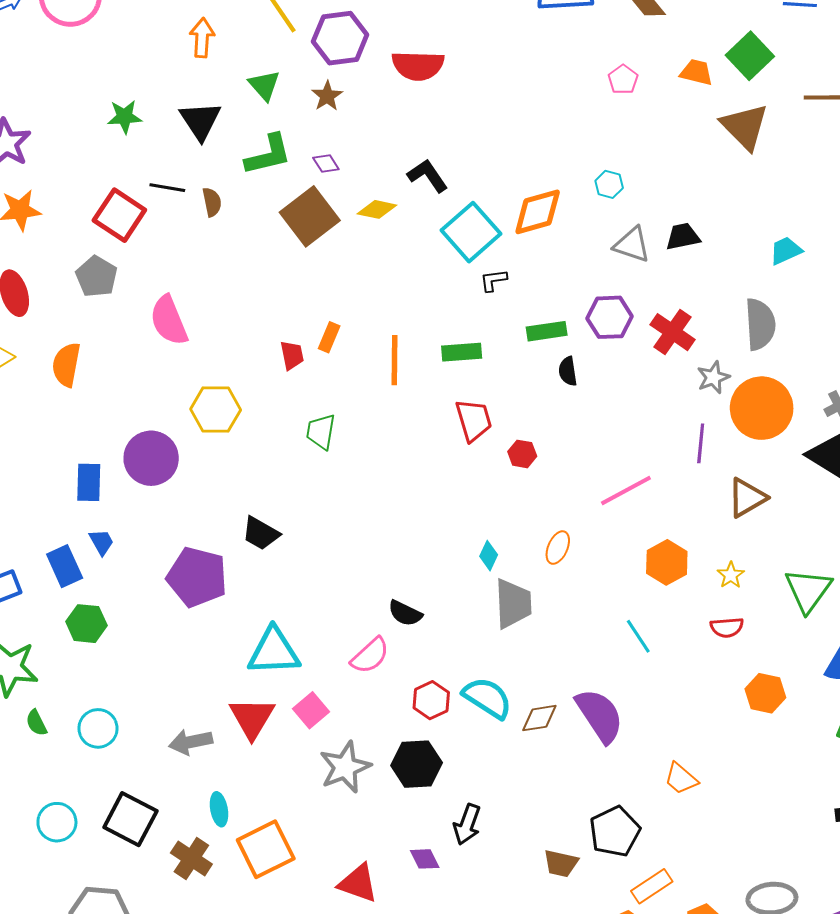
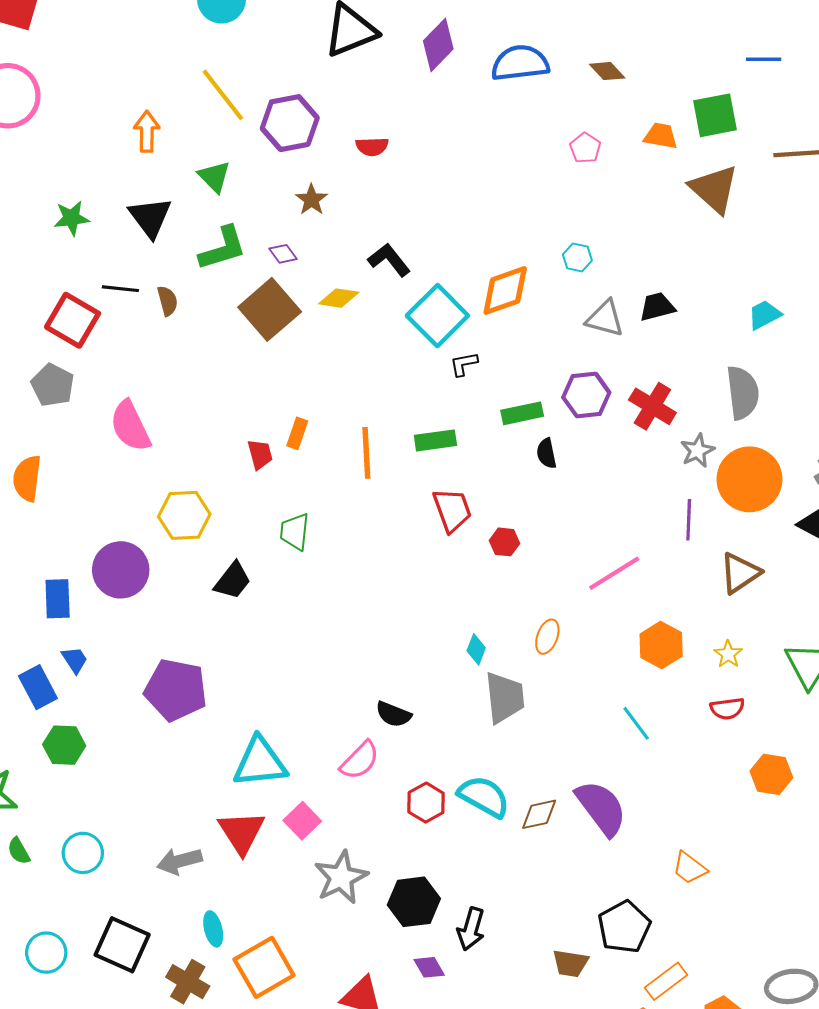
green square: (750, 56) -> (715, 115), turned 36
red semicircle: (418, 66) -> (372, 147), size x0.6
brown star: (327, 96) -> (311, 200), moved
black trapezoid: (261, 533) -> (233, 581), moved, turned -78
black hexagon: (417, 764) -> (414, 902), moved

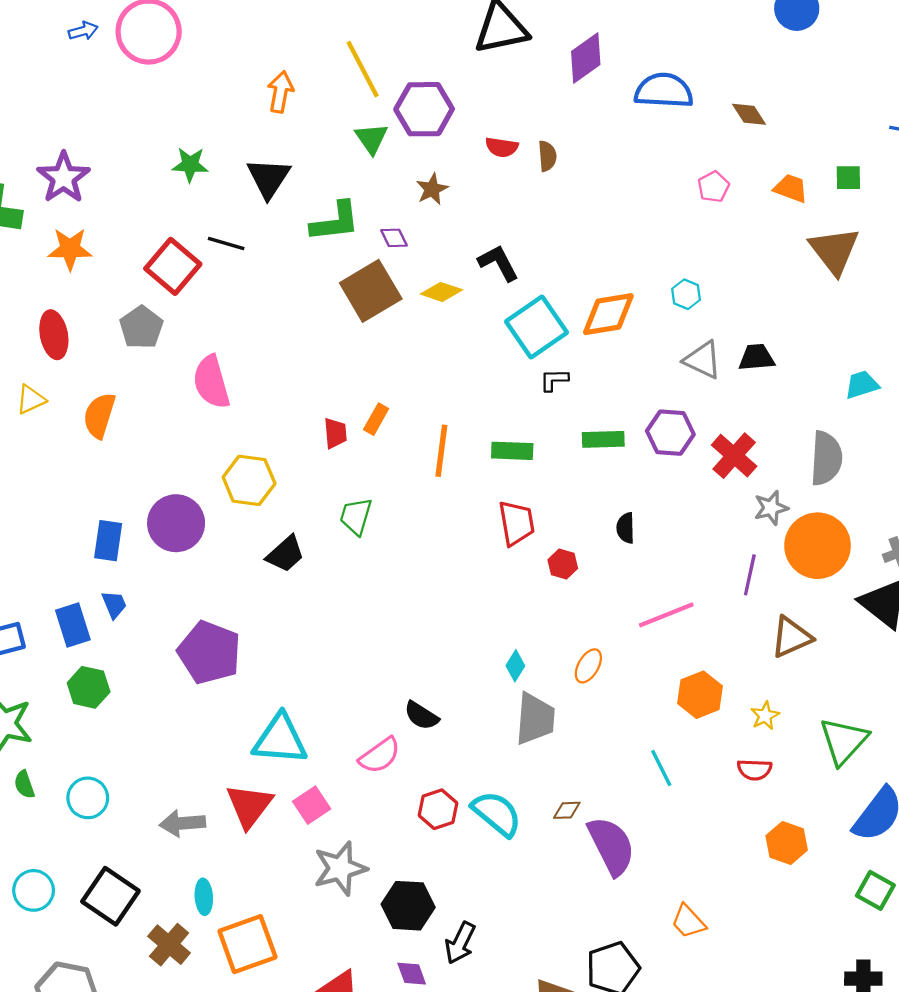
green square: (715, 115) -> (848, 178), size x0.6
green triangle: (214, 177) -> (371, 138), moved
brown semicircle: (167, 301) -> (547, 156), moved
black semicircle: (547, 453) -> (626, 528), moved
brown diamond: (539, 814) -> (567, 810), moved, size x0.7

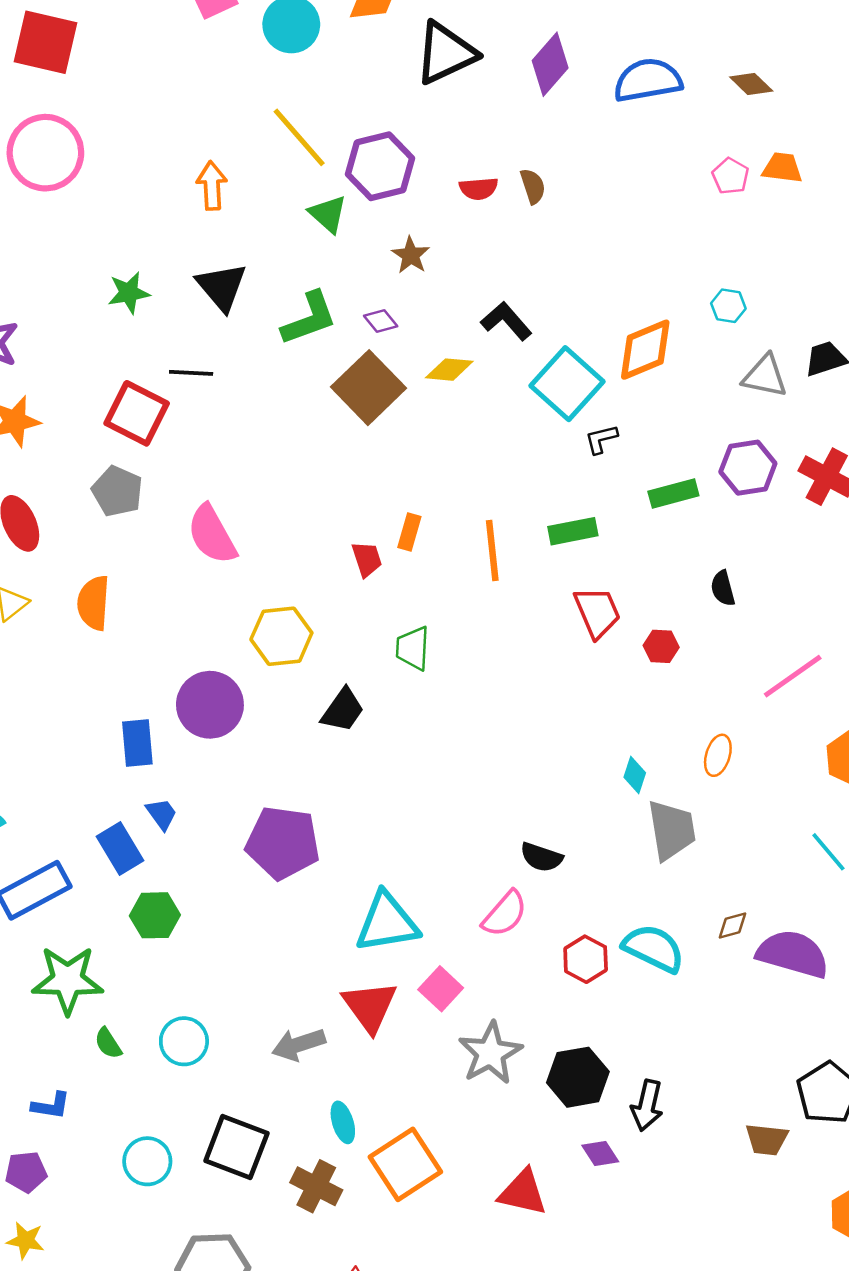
orange trapezoid: (791, 188) -> (782, 168), moved
purple semicircle: (611, 846) -> (793, 954), turned -34

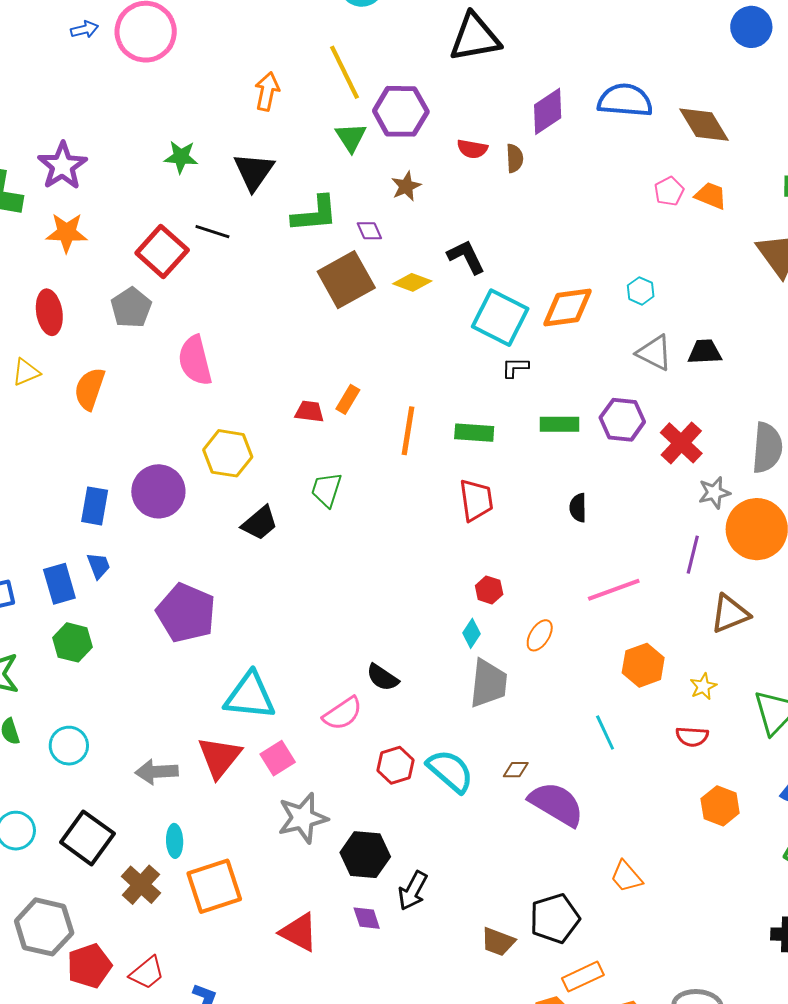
purple diamond: (550, 64) -> (548, 111), moved
brown diamond: (751, 84) -> (704, 125), size x1.6
cyan square: (567, 384) -> (500, 318), turned -30
red trapezoid: (367, 559) -> (309, 412), turned -80
red hexagon: (661, 646) -> (489, 590), moved

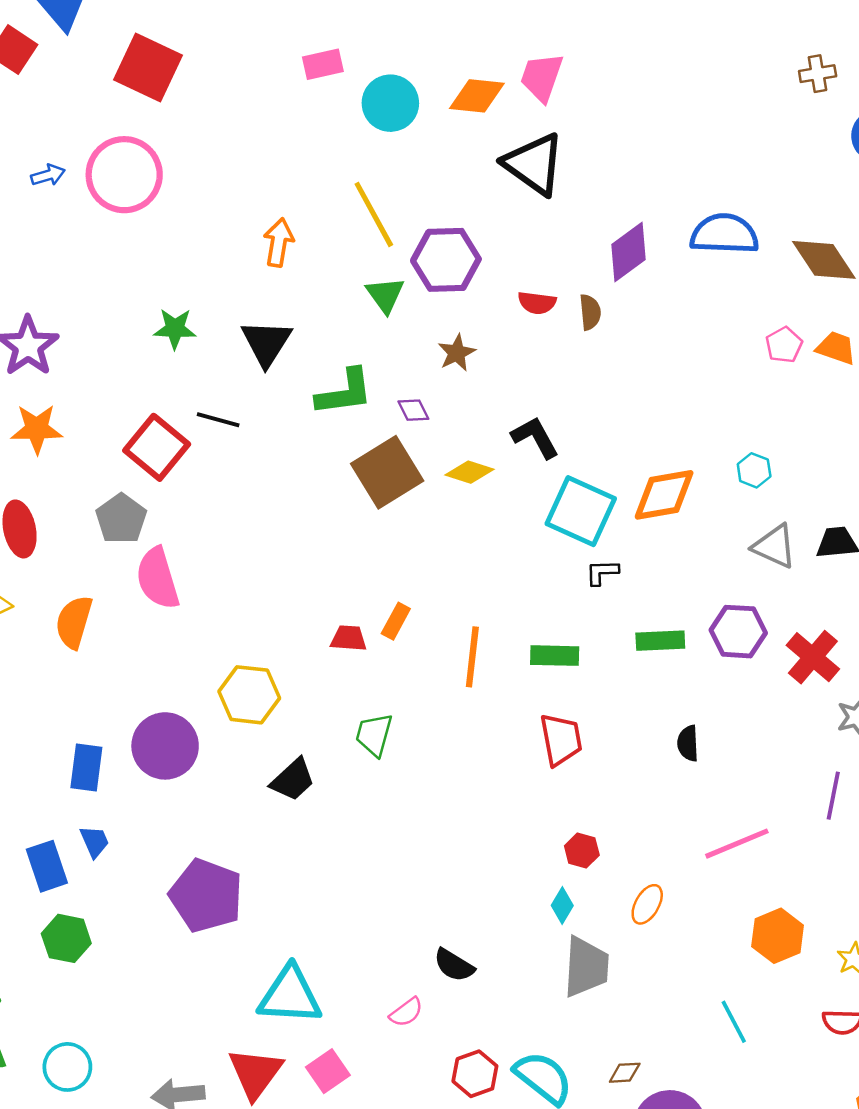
black triangle: (475, 38) -> (534, 164), turned 48
pink semicircle: (195, 360) -> (158, 578), moved
pink semicircle: (343, 714) -> (406, 1012), size x0.7

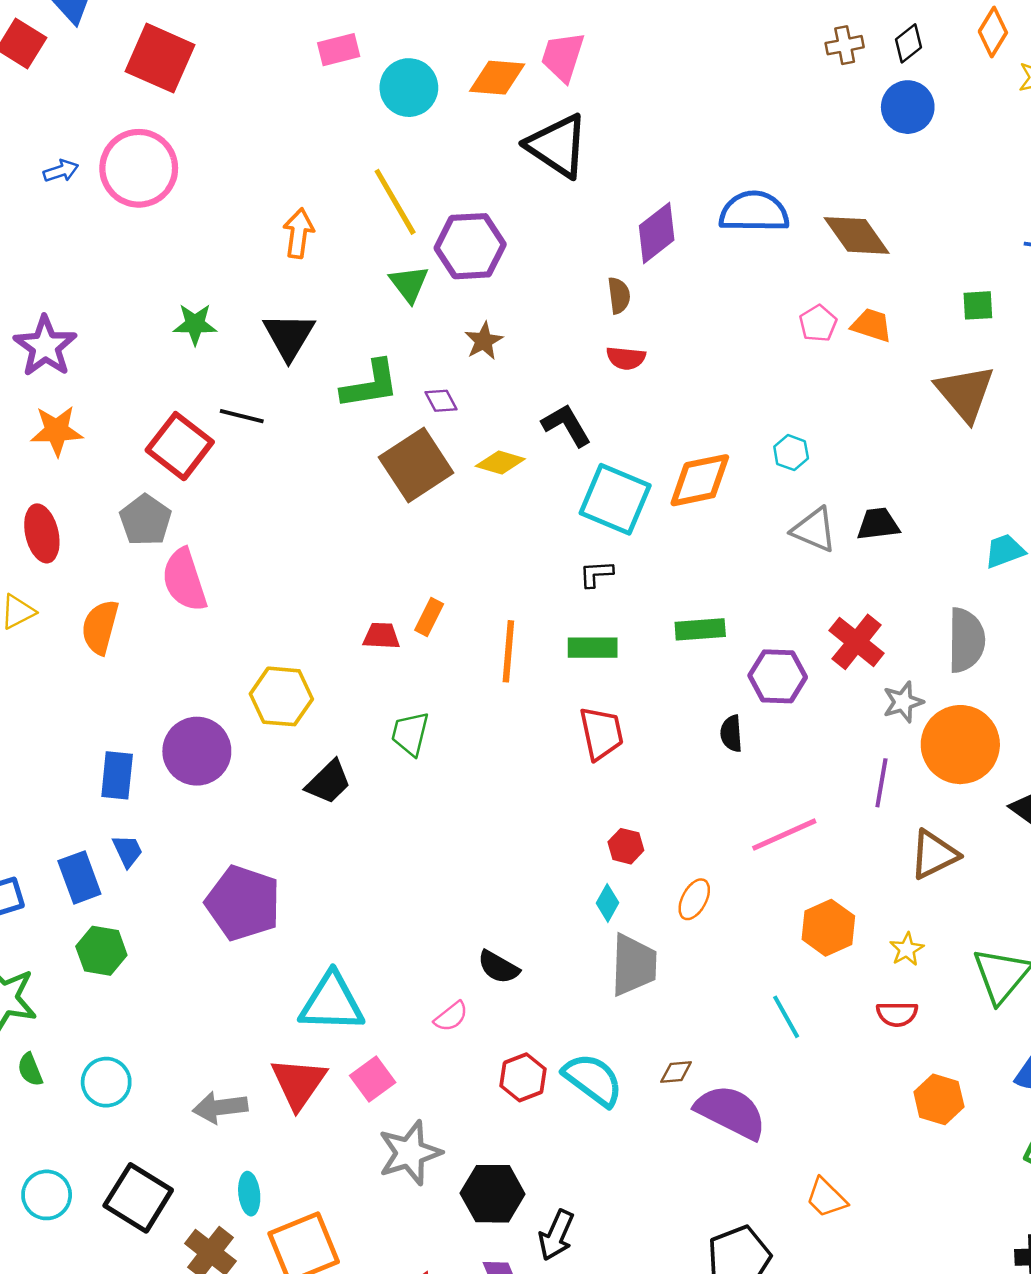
red semicircle: (537, 303) -> (626, 358), moved
black L-shape: (602, 572) -> (596, 574), moved
purple hexagon: (738, 632) -> (778, 676), moved

